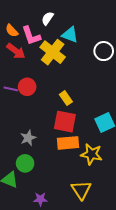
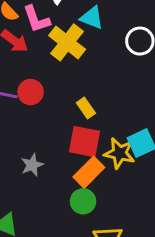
orange rectangle: (68, 143) -> (89, 172), turned -40
yellow star: (91, 154) -> (119, 153), moved
green circle: (25, 163) -> (83, 201), moved

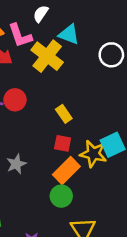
red square: (84, 142) -> (63, 143), size x0.6

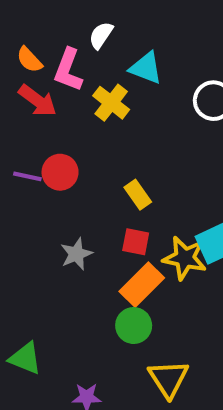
pink L-shape: (20, 36) -> (68, 70), turned 40
yellow cross: (47, 56) -> (111, 103), size x0.7
gray star: (16, 164) -> (76, 254), moved

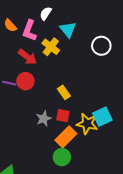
cyan triangle: (146, 68) -> (68, 30), turned 30
red arrow: (38, 101) -> (27, 57), moved
gray star: (76, 254) -> (44, 119), moved

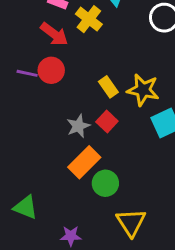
red square: (63, 116) -> (107, 121), turned 32
yellow star: (87, 124) -> (143, 90), moved
orange rectangle: (66, 137) -> (84, 162), moved

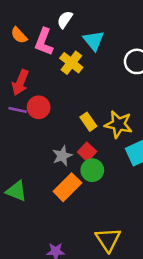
red arrow: (54, 34) -> (20, 82), moved, turned 75
green circle: (105, 183) -> (92, 170), moved
green triangle: (26, 207) -> (16, 191), moved

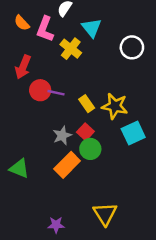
purple line: (18, 110) -> (56, 93), moved

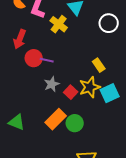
yellow rectangle: (87, 104) -> (99, 65), moved
yellow star: (115, 106) -> (90, 87), moved, turned -30
gray star: (62, 136) -> (52, 84), moved
green circle: (90, 149) -> (75, 123), moved

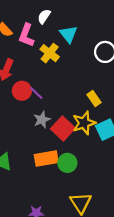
purple line: (47, 60) -> (36, 93), turned 32
red square: (71, 92) -> (63, 128), size x1.5
orange rectangle: (56, 119) -> (46, 158), turned 35

